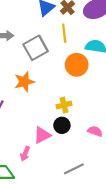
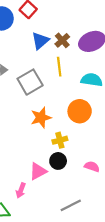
orange circle: (77, 65) -> (80, 111), moved
orange star: (24, 82) -> (41, 118), moved

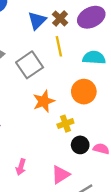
black circle: (58, 161) -> (80, 145), moved
pink triangle: (38, 171) -> (61, 175), moved
pink arrow: (21, 190) -> (21, 167), moved

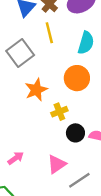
cyan semicircle: (94, 58) -> (86, 43), turned 105
pink arrow: (21, 167) -> (16, 158), turned -140

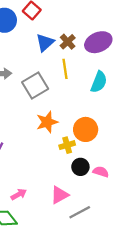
orange circle: (77, 78) -> (86, 129), moved
pink arrow: (16, 158) -> (19, 194), moved

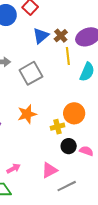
yellow line: (65, 69) -> (68, 56), moved
orange star: (47, 122) -> (27, 114), moved

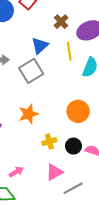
blue triangle: (41, 36) -> (40, 46), moved
brown cross: (61, 36) -> (61, 22), moved
yellow cross: (57, 127) -> (49, 142), moved

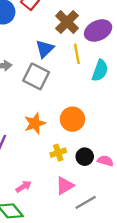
brown cross: (61, 22) -> (67, 22), size x1.5
gray square: (31, 71) -> (36, 76), turned -30
orange circle: (78, 111) -> (72, 119), moved

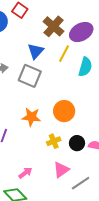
yellow line: (77, 54) -> (64, 54), turned 42
orange star: (35, 123) -> (31, 117), turned 30

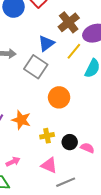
orange circle: (64, 111) -> (59, 97), moved
orange star: (31, 117) -> (21, 120), moved
pink triangle: (61, 170) -> (49, 165), turned 48

